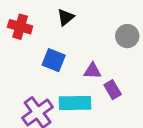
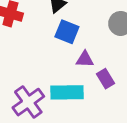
blue square: (54, 60) -> (67, 32), moved

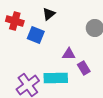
blue square: (67, 32) -> (36, 35), moved

